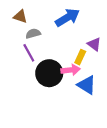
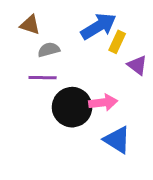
purple line: (29, 53) -> (43, 78), turned -60
yellow rectangle: (80, 57) -> (117, 42), moved
blue triangle: (87, 85) -> (117, 140), moved

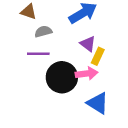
yellow rectangle: (117, 42) -> (98, 56), moved
purple triangle: (137, 65) -> (88, 44), moved

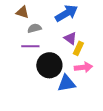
pink arrow: (87, 74) -> (83, 67), moved
blue triangle: (98, 103) -> (66, 83), moved, turned -42

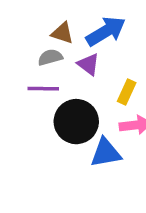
brown triangle: (22, 12) -> (62, 33), moved
purple triangle: (70, 38) -> (88, 64), moved

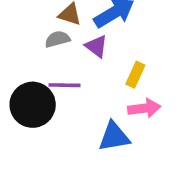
purple line: (43, 89) -> (65, 85), moved
black circle: (76, 122) -> (33, 105), moved

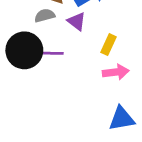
black circle: (33, 105) -> (24, 50), moved
blue triangle: (114, 137) -> (122, 119), moved

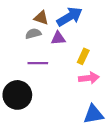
purple triangle: (77, 21) -> (58, 38), turned -42
black circle: (24, 50) -> (17, 95), moved

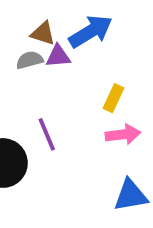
purple triangle: (58, 38) -> (58, 56), moved
purple line: (38, 63) -> (47, 134), moved, turned 66

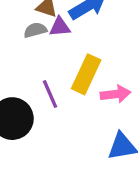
yellow rectangle: (113, 98) -> (86, 74), moved, size x1.6

